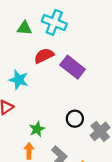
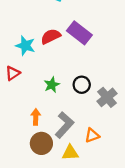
red semicircle: (44, 56) -> (51, 36), moved
green star: (37, 129) -> (52, 85), moved

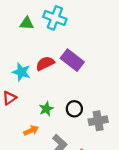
gray cross: (107, 97) -> (98, 121), turned 30
orange arrow: (36, 117) -> (31, 130), moved, turned 64

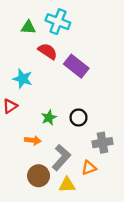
red semicircle: (45, 63) -> (48, 51), moved, turned 60
gray cross: (98, 121) -> (102, 143), moved
orange arrow: (31, 130) -> (33, 140), turned 32

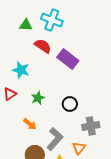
green star: (49, 118) -> (38, 98), moved
orange arrow: (33, 140) -> (30, 124), turned 32
orange triangle: (89, 168) -> (79, 148), turned -32

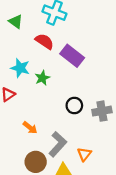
green triangle: (26, 25) -> (16, 21), moved, turned 32
green star: (38, 98) -> (42, 78), moved
gray cross: (91, 126) -> (102, 111), moved

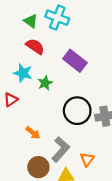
green triangle: (16, 21) -> (31, 21), moved
red semicircle: (44, 41) -> (35, 46), moved
black circle: (74, 106) -> (77, 111), size x1.6

